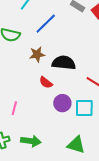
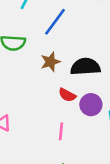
purple circle: (62, 103) -> (91, 105), moved
pink line: (14, 108) -> (61, 131), moved

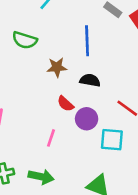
blue line: (55, 22) -> (87, 41), moved, turned -52
black semicircle: (85, 67) -> (90, 80), size x0.7

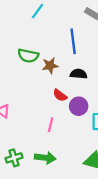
green semicircle: (25, 40) -> (28, 56), moved

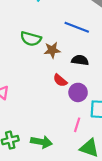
blue line: (73, 41) -> (77, 27), turned -65
pink line: (51, 125) -> (77, 125), moved

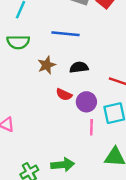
green semicircle: (31, 39) -> (18, 42), moved
pink line: (77, 125) -> (91, 127), moved

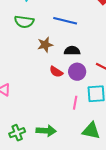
purple circle: (86, 102) -> (77, 72), moved

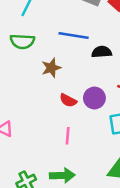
black semicircle: (72, 51) -> (102, 52), moved
pink line: (75, 103) -> (68, 136), moved

